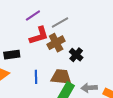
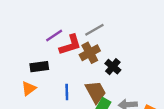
purple line: (33, 16) -> (54, 36), moved
brown trapezoid: (61, 77) -> (96, 92), turned 55

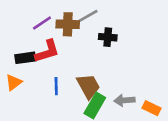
red L-shape: (70, 45) -> (47, 51), moved
brown cross: (90, 53) -> (68, 24), moved, turned 30
black cross: (113, 67) -> (108, 37), moved, turned -35

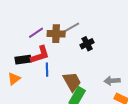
black cross: (108, 37) -> (87, 44), turned -32
blue line: (56, 86) -> (47, 70), moved
gray arrow: (124, 100) -> (112, 81), moved

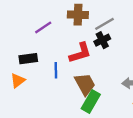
gray line: (71, 28) -> (105, 24), moved
brown cross: (56, 34) -> (78, 15), moved
red L-shape: (40, 55) -> (80, 53), moved

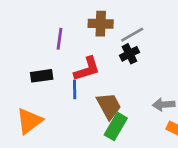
purple line: (43, 27) -> (60, 39), turned -48
red L-shape: (80, 53) -> (87, 69), moved
orange triangle: (18, 81) -> (29, 121), moved, size x1.5

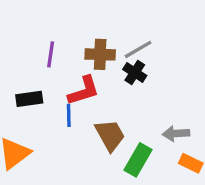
brown cross: (101, 24) -> (100, 54), moved
black cross: (129, 54) -> (135, 73), turned -30
green rectangle: (116, 126) -> (138, 160), moved

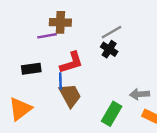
purple line: (51, 54) -> (47, 36), turned 72
brown cross: (100, 54) -> (60, 22), moved
brown trapezoid: (110, 135) -> (70, 95), moved

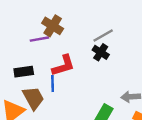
brown cross: (60, 22) -> (53, 26), turned 30
brown trapezoid: (70, 95) -> (33, 98), moved

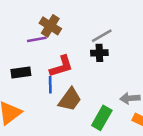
black cross: (101, 52) -> (99, 53), turned -35
brown trapezoid: (33, 98) -> (70, 99), moved, turned 65

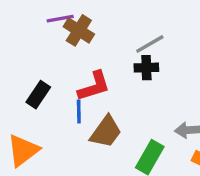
purple line: (37, 39) -> (60, 19), moved
black rectangle: (21, 72) -> (38, 95), turned -48

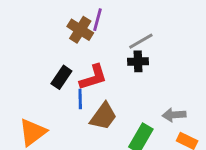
purple line: (60, 19) -> (98, 20), moved, turned -65
black rectangle: (38, 95) -> (61, 77), moved

